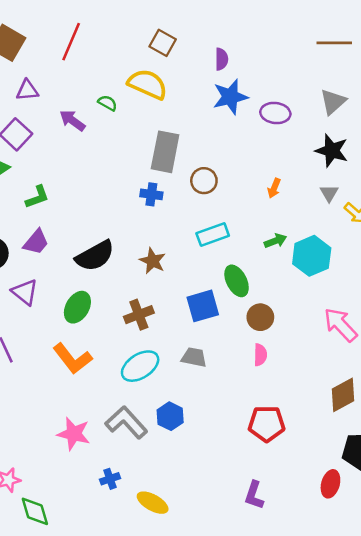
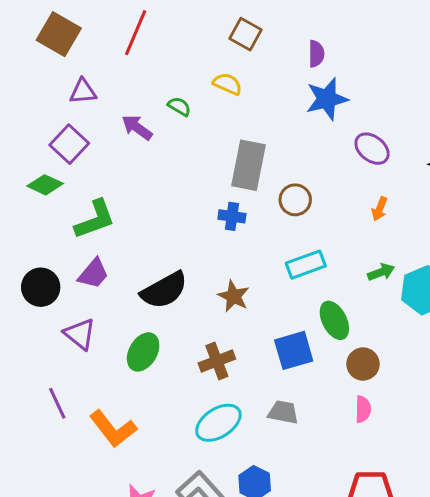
yellow semicircle: (148, 84) -> (227, 84), size x0.6
purple ellipse: (275, 113) -> (372, 149), moved, turned 32
green L-shape: (37, 197) -> (95, 219), size x1.4
orange L-shape: (72, 359) -> (113, 429), moved

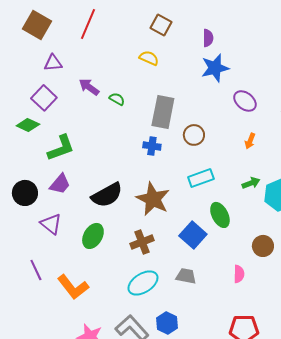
green semicircle: (179, 106) -> (117, 99), moved
brown star: (233, 296) -> (153, 199), size x1.6
blue square: (294, 350) -> (193, 235), turned -32
brown circle: (363, 364) -> (263, 246), moved

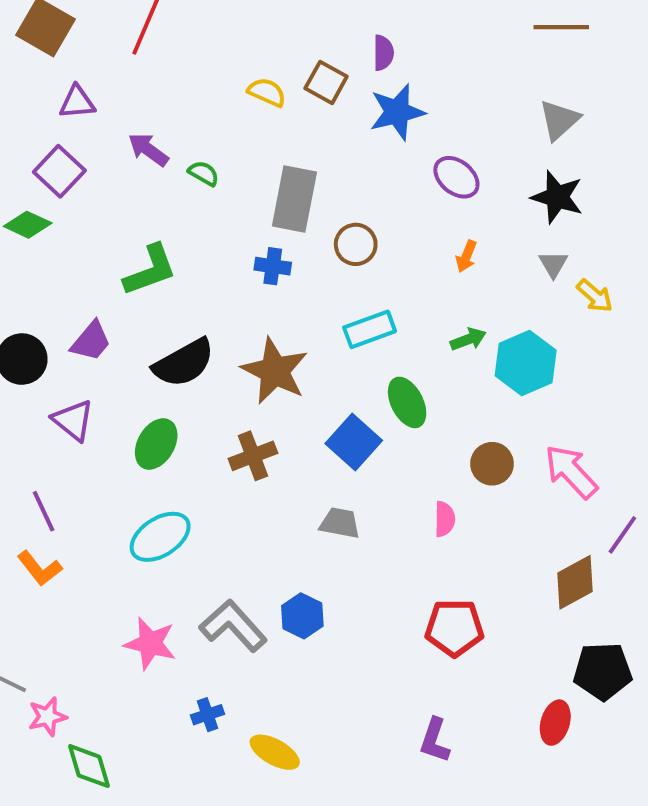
brown square: (161, 25) -> (326, 82), moved
green L-shape: (61, 148) -> (150, 270), moved
cyan ellipse: (143, 283) -> (160, 537), moved
orange L-shape: (73, 287) -> (40, 568), moved, size x0.7

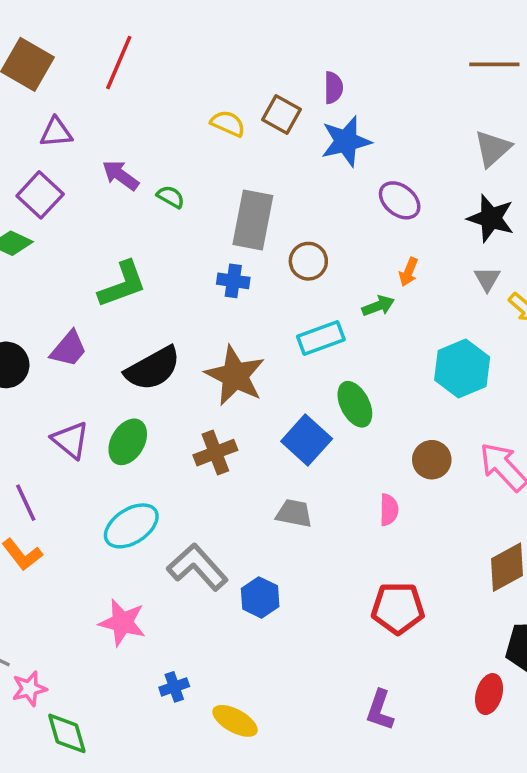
green arrow: (468, 339) -> (378, 306), moved
purple triangle: (73, 420) -> (70, 440), moved
gray L-shape: (233, 626) -> (197, 567), moved

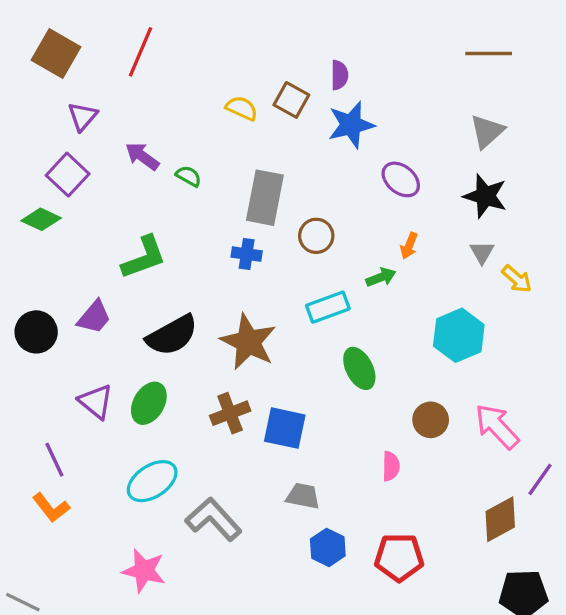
purple triangle: (56, 132) -> (83, 116), turned -44
blue square: (307, 440) -> (285, 428), moved, turned -30
gray trapezoid: (294, 513) -> (303, 496), moved
blue hexagon: (260, 597) -> (328, 547), moved

